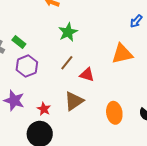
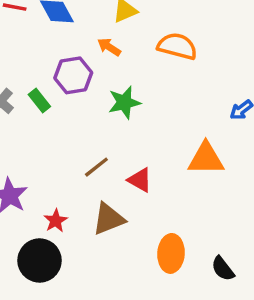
brown line: (67, 63) -> (96, 167), moved
purple hexagon: (27, 66) -> (73, 75), moved

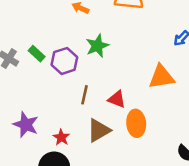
purple hexagon: (73, 75) -> (64, 61), moved
brown line: (96, 167) -> (85, 95), turned -30
orange ellipse: (171, 253) -> (136, 123), moved

